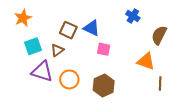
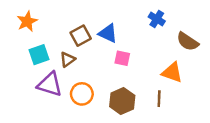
brown square: (68, 30) -> (81, 36), turned 36
brown semicircle: (159, 35) -> (188, 42), turned -84
brown line: (160, 84) -> (159, 99), moved

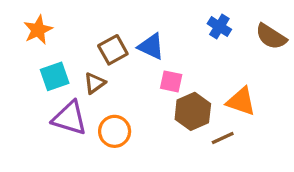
brown semicircle: (188, 42) -> (271, 36), moved
brown line: (159, 99) -> (223, 138), turned 63
brown hexagon: (122, 101) -> (193, 111), moved

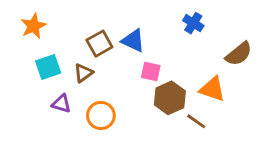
brown semicircle: (271, 36) -> (239, 54), moved, turned -72
purple triangle: (70, 118) -> (61, 104), size x0.6
brown line: (223, 138) -> (196, 121), turned 60

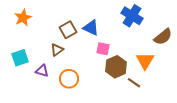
blue cross: (193, 23) -> (132, 16), size x1.5
cyan square: (48, 67) -> (20, 58), moved
orange triangle: (212, 89) -> (145, 61), turned 42

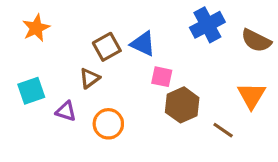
blue cross: (132, 16) -> (207, 25), turned 30
brown semicircle: (163, 37) -> (256, 41), moved, turned 66
orange triangle: (145, 61) -> (251, 96), moved
brown line: (134, 83) -> (223, 130), moved

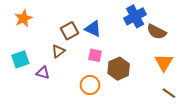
brown semicircle: (256, 41) -> (157, 32), moved
pink square: (162, 77) -> (95, 55), moved
orange circle: (108, 124) -> (90, 85), moved
brown line: (223, 130) -> (169, 93), moved

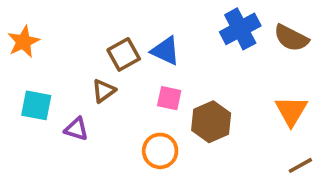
orange star: (23, 18) -> (24, 42), moved
brown semicircle: (157, 32) -> (291, 38), moved
cyan square: (20, 59) -> (36, 105), turned 30
brown line: (169, 93) -> (300, 165), turned -64

